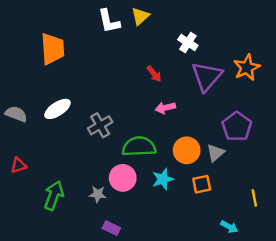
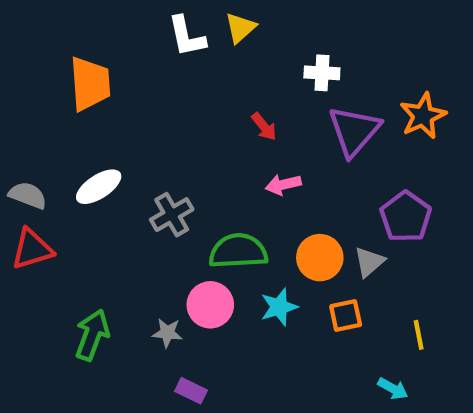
white cross: (188, 42) -> (322, 73), turned -30
red triangle: (19, 165) -> (32, 249), moved, size x1.5
yellow line: (254, 198) -> (419, 335), moved

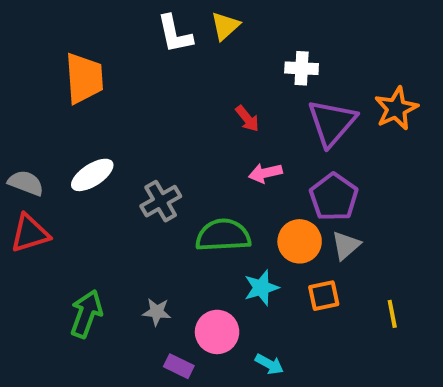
purple pentagon: (406, 217) -> (334, 197), moved
pink circle: (210, 305) -> (217, 332), moved
cyan arrow: (393, 389) -> (269, 364), moved

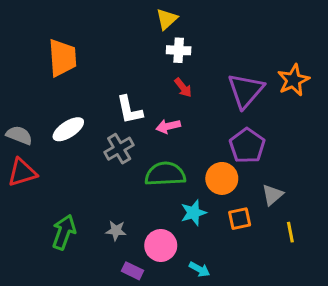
white L-shape: (175, 34) -> (129, 110), moved
white cross: (302, 68) -> (179, 50), moved
pink arrow: (265, 173) -> (168, 126), moved
gray triangle: (346, 245) -> (272, 195), moved

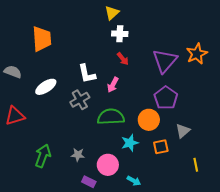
pink arrow: (168, 126) -> (113, 85), turned -49
gray semicircle: (19, 135) -> (13, 72), moved
yellow line: (290, 232) -> (196, 165), moved

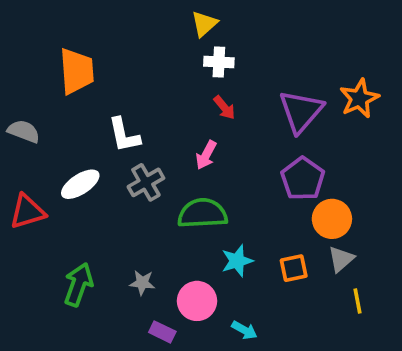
white L-shape: (87, 74) -> (124, 135), moved
white ellipse: (46, 87) -> (80, 184), moved
orange circle: (149, 120) -> (332, 219), moved
gray triangle: (183, 131) -> (341, 259), moved

